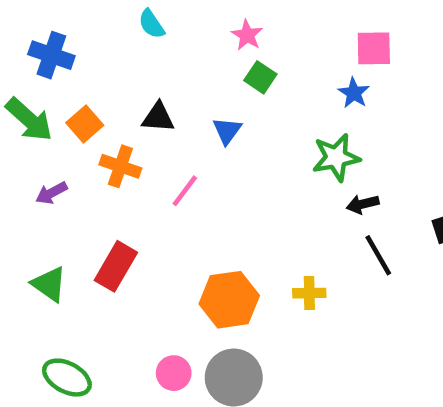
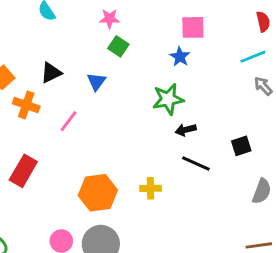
pink star: (247, 35) -> (110, 19), turned -30
black triangle: (158, 117) -> (51, 73), turned -30
black line: (378, 255) -> (196, 163), turned -36

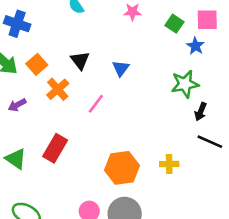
green square: (118, 46) -> (174, 24), moved
black triangle: (51, 73) -> (80, 60), turned -42
orange cross: (26, 105) -> (58, 89), turned 30
black arrow: (186, 130) -> (201, 112), turned -54

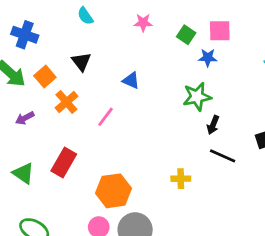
blue star: (195, 46) -> (208, 58), turned -30
black triangle: (80, 60) -> (81, 62), moved
blue triangle: (121, 68) -> (131, 80), turned -42
orange hexagon: (122, 168) -> (114, 191), moved

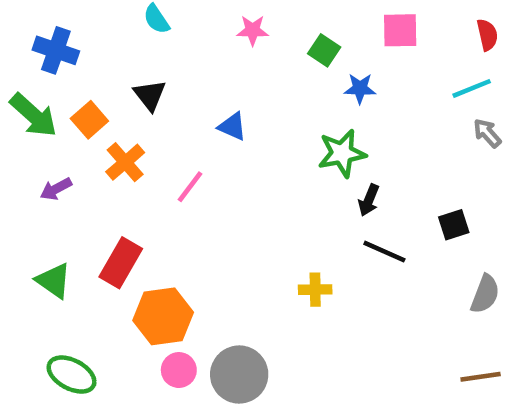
pink square: (220, 31) -> (400, 30), moved
orange hexagon: (114, 191) -> (163, 316), moved

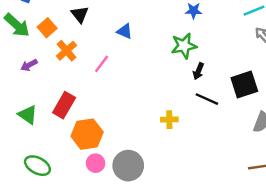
black square: (454, 225) -> (244, 85), size x1.6

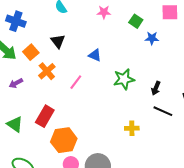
green star: (184, 46) -> (124, 79), moved

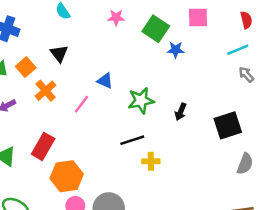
green square: (136, 21) -> (156, 29), size x1.5
blue triangle: (95, 55) -> (105, 81), moved
black line: (163, 111) -> (132, 140), moved, turned -42

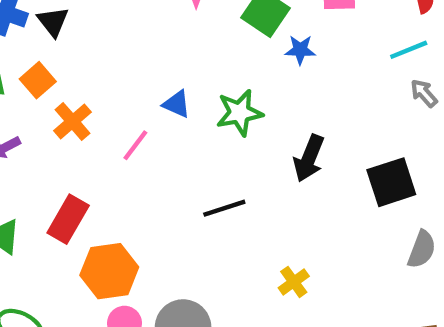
black triangle: (59, 53) -> (53, 22), moved
green star: (141, 101) -> (239, 113), moved
black arrow: (181, 112) -> (309, 158), size x1.5
yellow cross: (151, 161) -> (294, 282), moved, turned -35

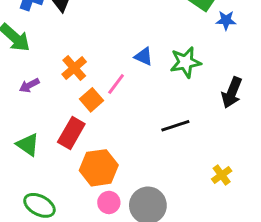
orange square: (38, 80) -> (92, 100), moved

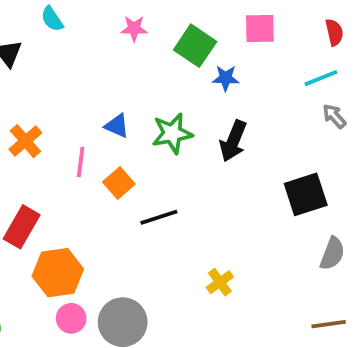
pink line: (116, 84) -> (81, 162), turned -30
black arrow: (232, 93) -> (233, 141), moved
orange square: (92, 100) -> (119, 183), moved

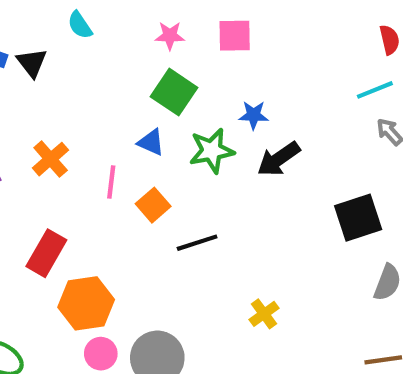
pink square: (260, 29) -> (235, 36), moved
green square: (195, 46) -> (174, 92), moved
blue star: (226, 78) -> (254, 115), moved
black arrow: (233, 141) -> (279, 159), turned 33

